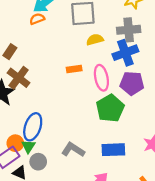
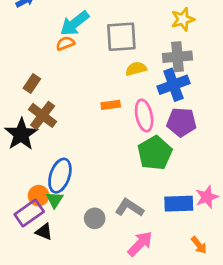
gray L-shape: (73, 150) -> (129, 208), moved
blue rectangle: (113, 150) -> (179, 204), moved
gray circle: (38, 162) -> (95, 218), moved

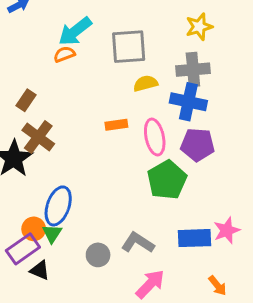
blue cross: (173, 85) -> (188, 102), turned 32

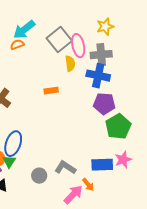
gray square: (129, 47) -> (59, 40), turned -35
yellow semicircle: (145, 83) -> (70, 64), turned 98
pink ellipse: (155, 137) -> (78, 46), moved
green pentagon: (167, 180) -> (118, 127), moved
orange arrow: (217, 286) -> (88, 185), moved

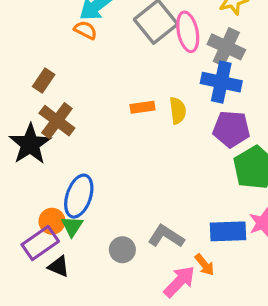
orange semicircle: (17, 45) -> (85, 30), turned 48
gray cross: (101, 55) -> (226, 47), turned 30
yellow semicircle: (70, 64) -> (178, 111), moved

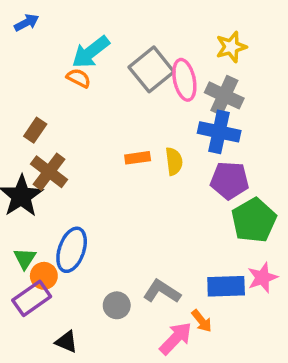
green triangle: (72, 226) -> (25, 258), moved
black triangle: (59, 266) -> (66, 342), moved

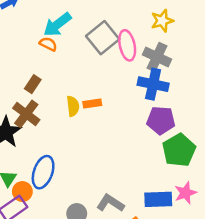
brown rectangle: (35, 130) -> (33, 84), moved
yellow semicircle: (174, 161) -> (73, 106), moved

